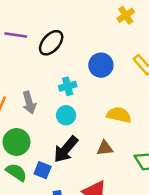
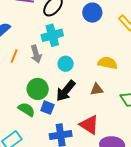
blue circle: (101, 65) -> (92, 13), moved
cyan cross: (68, 86) -> (52, 35), moved, size x1.5
green circle: (17, 142) -> (38, 89), moved

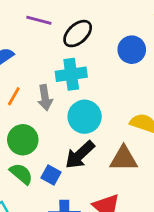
cyan circle: (66, 64) -> (85, 117), size x1.5
green circle: (38, 89) -> (23, 140), moved
brown triangle: (97, 89) -> (124, 159), size x1.5

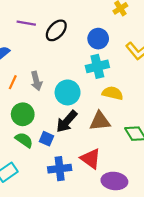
cyan cross: (71, 74) -> (97, 66), moved

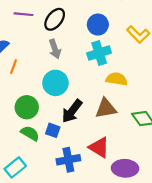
gray arrow: (36, 81) -> (55, 49), moved
orange line: (13, 82) -> (14, 67), moved
cyan circle: (68, 92) -> (55, 83), moved

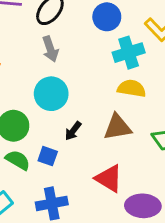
cyan cross: (99, 53) -> (129, 53), moved
black arrow: (72, 111) -> (73, 131), size x0.6
blue cross: (68, 160) -> (52, 203), moved

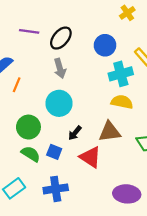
red triangle: (109, 178) -> (90, 157), moved

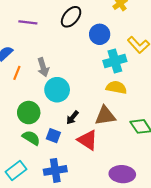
black ellipse: (61, 38) -> (71, 17), moved
gray arrow: (60, 68) -> (43, 67), moved

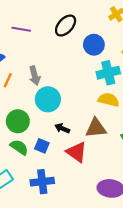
black arrow: (72, 117) -> (62, 128), turned 72

